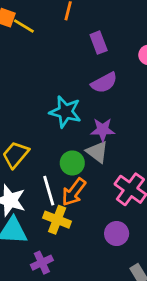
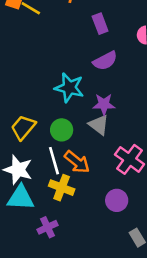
green circle: (72, 163) -> (62, 130), moved
orange arrow: (74, 192) -> (77, 162), turned -88

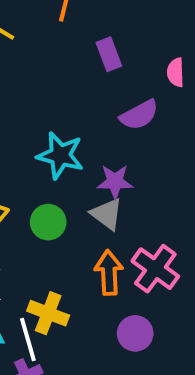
purple semicircle: (105, 61) -> (139, 115), moved
white line: (54, 161) -> (28, 339), moved
orange arrow: (77, 162) -> (109, 273), moved, turned -132

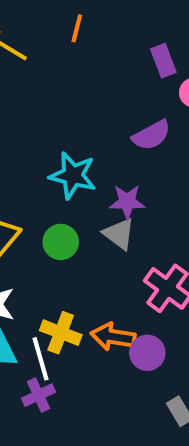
purple rectangle: (109, 54) -> (163, 61), moved
orange arrow: (109, 273) -> (113, 337), moved, turned -78

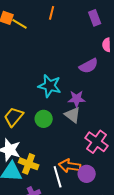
purple rectangle: (163, 61) -> (95, 18), moved
yellow cross: (61, 333) -> (29, 164), moved
white line: (41, 359) -> (58, 177), moved

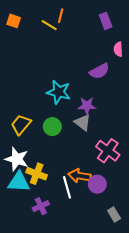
yellow line: (20, 24) -> (49, 25), moved

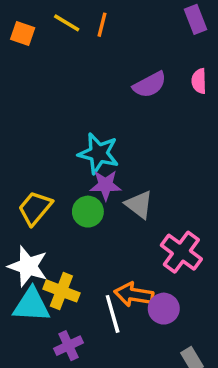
purple rectangle: (106, 21) -> (195, 19), moved
yellow line: (49, 25) -> (67, 23), moved
purple semicircle: (99, 71) -> (150, 85), moved
purple star: (87, 106) -> (106, 185), moved

